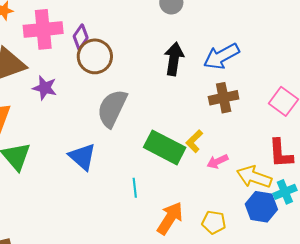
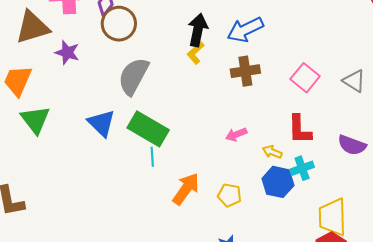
yellow L-shape: (194, 141) -> (195, 53), moved
green rectangle: (165, 147) -> (148, 129), moved
yellow arrow: (254, 177) -> (272, 152), size x0.6

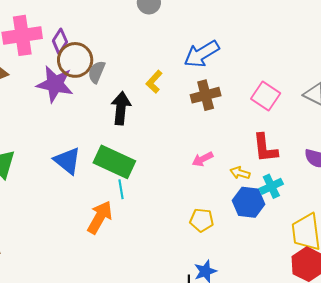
black arrow: (198, 30) -> (121, 108), moved
purple star: (67, 53) -> (55, 84), moved, size x1.5
gray semicircle: (133, 76) -> (97, 72), moved, size x0.6
orange arrow: (186, 189) -> (100, 217), moved

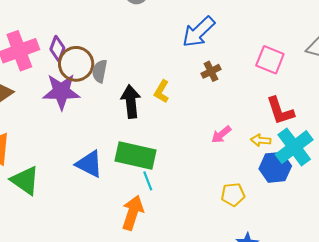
yellow L-shape: (154, 82) -> (162, 92), moved
brown cross: (206, 95) -> (211, 71), size x0.7
cyan cross: (271, 186) -> (294, 147), size x1.6

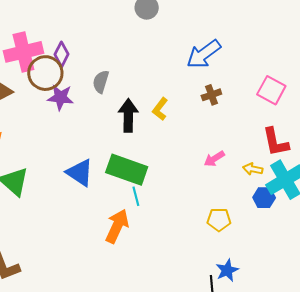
brown circle: (76, 64) -> (45, 73), moved
purple star: (61, 92) -> (60, 97), size x0.7
blue hexagon: (275, 167) -> (264, 198), size x0.7

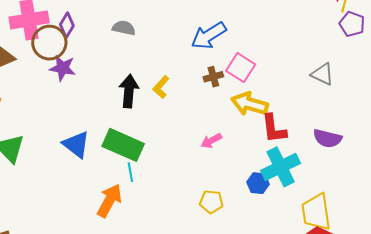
gray semicircle: (101, 82) -> (124, 28), moved, turned 80
pink square: (271, 90) -> (241, 68), moved
yellow arrow: (253, 169) -> (249, 104), moved, size x1.8

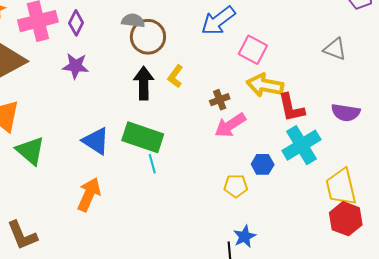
brown circle: (49, 43) -> (148, 37), moved
brown cross: (213, 77) -> (220, 100), moved
pink arrow: (211, 141) -> (230, 125), size x1.5
blue hexagon: (258, 183) -> (263, 164), moved
orange arrow: (109, 201) -> (89, 194), moved

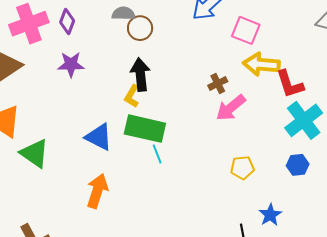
brown circle: (148, 37) -> (140, 28), size x0.7
yellow L-shape: (175, 76) -> (132, 96), moved
blue hexagon: (263, 164) -> (298, 165), moved
blue star: (245, 237) -> (270, 215), moved

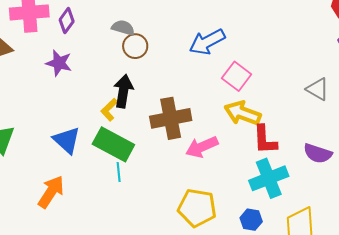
brown cross: (218, 83) -> (171, 118), moved, size x2.0
yellow pentagon: (242, 168) -> (197, 208), size x1.6

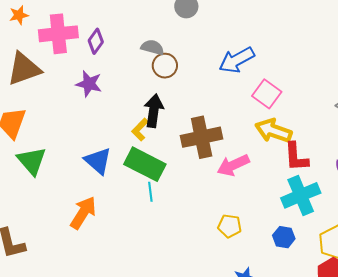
yellow pentagon: (197, 208) -> (230, 226), size x0.6

